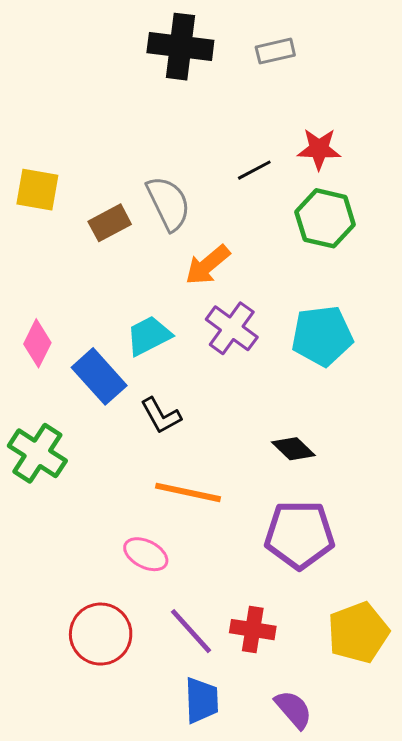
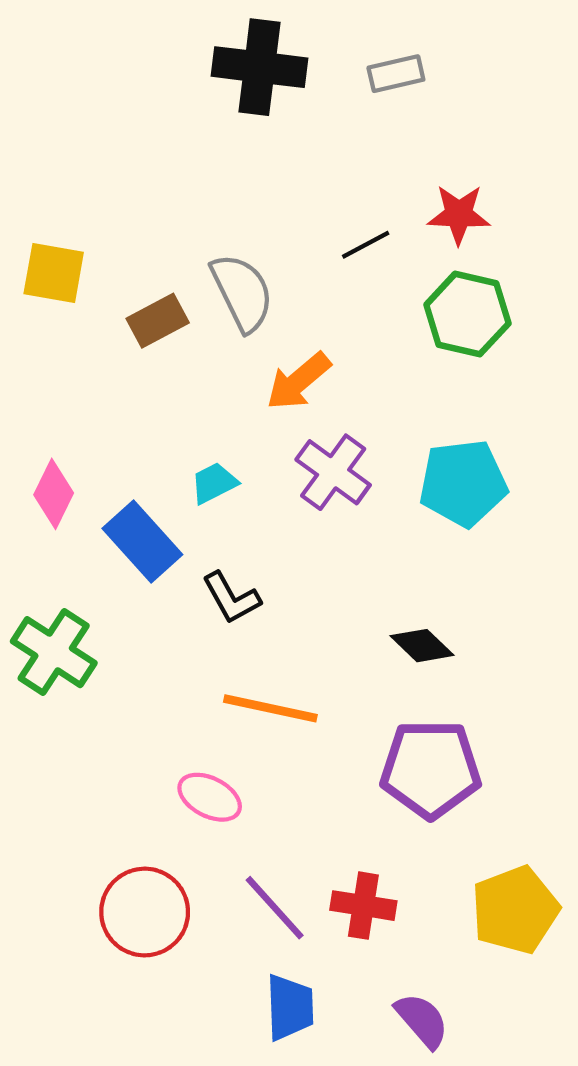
cyan trapezoid: (149, 336) -> (214, 483), size x0.7

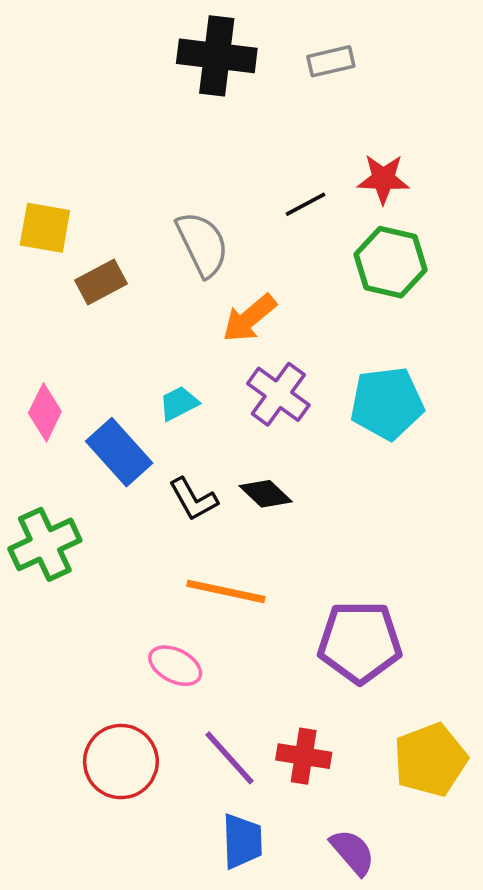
brown rectangle: (158, 321) -> (101, 282), moved
black diamond: (422, 646) -> (266, 494), moved
green cross: (54, 652) -> (45, 544), turned 32

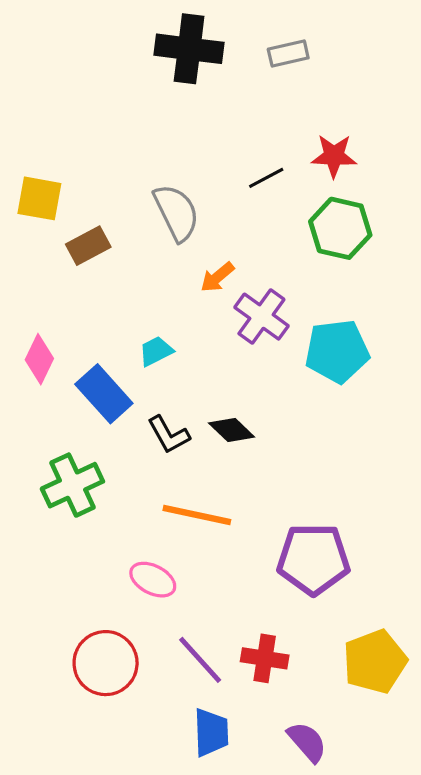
orange arrow: (249, 318) -> (217, 277), size x0.7
purple cross: (278, 394) -> (261, 317), moved
green cross: (45, 544) -> (72, 485), moved

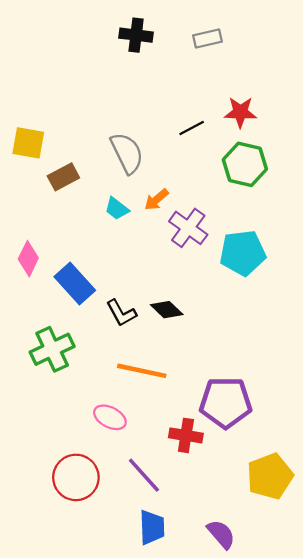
black cross: (189, 49) -> (136, 35), size x0.7
cyan trapezoid: (156, 351) -> (117, 209), moved, turned -115
red cross: (265, 658) -> (186, 435), moved

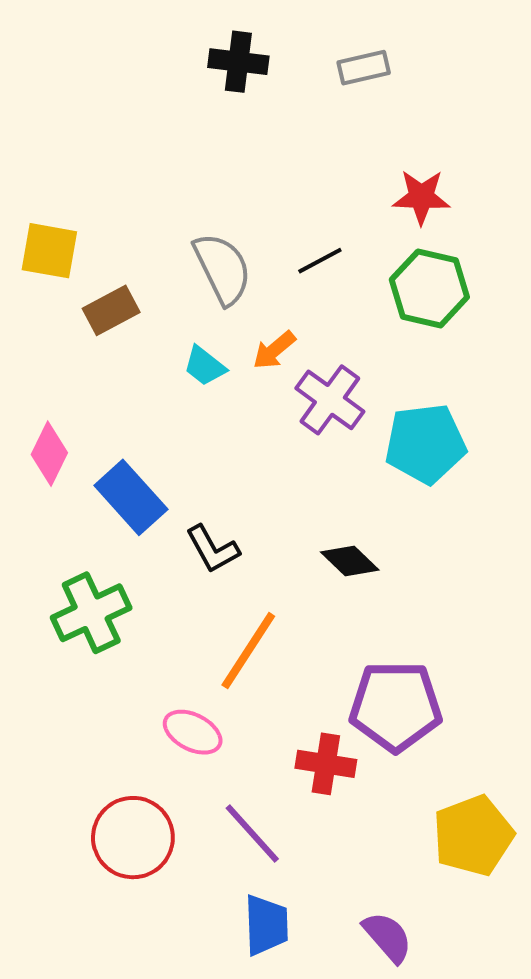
black line: (192, 128) -> (320, 261), moved
black diamond: (167, 310) -> (350, 561), moved
orange line: (142, 371) -> (248, 651), turned -69

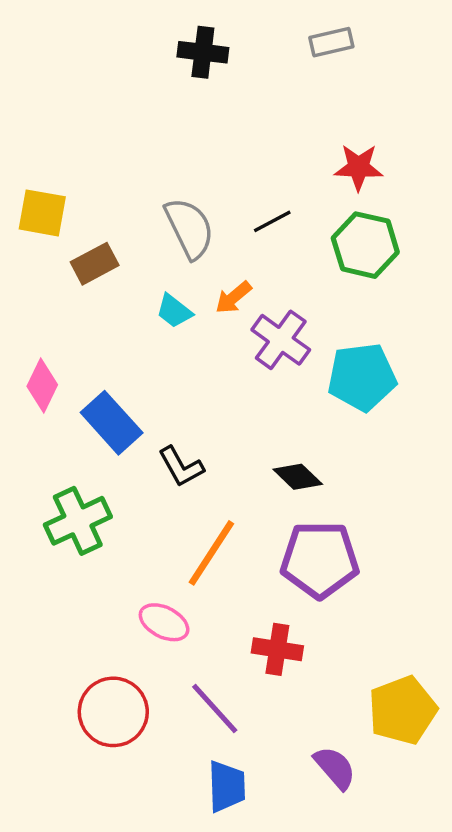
gray rectangle: (364, 68) -> (331, 42), moved
purple pentagon: (396, 706) -> (320, 560), moved
purple semicircle: (388, 937) -> (335, 768), moved

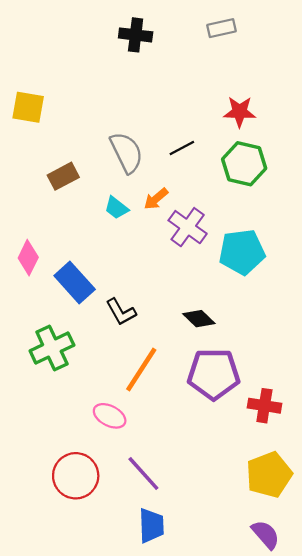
yellow square: (42, 213) -> (28, 107), moved
red cross: (277, 649) -> (264, 406), moved
purple semicircle: (335, 768) -> (266, 535), moved

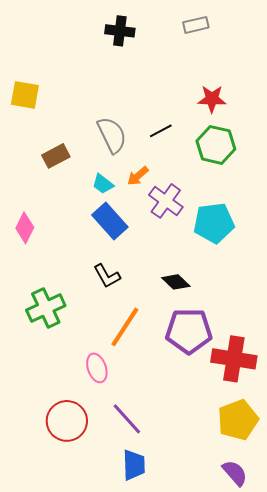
blue rectangle: (75, 282) -> (110, 221), moved
red cross: (264, 406) -> (234, 359), size x1.5
pink ellipse: (110, 416) -> (97, 368), turned 44

